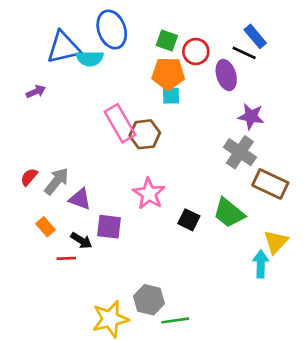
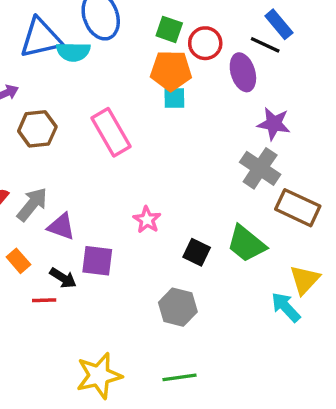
brown hexagon: (145, 134) -> (37, 129), moved
pink star: (149, 194) -> (147, 220), size x0.7
cyan arrow: (261, 264) -> (286, 307), turned -44
gray hexagon: (149, 300) -> (178, 307), moved

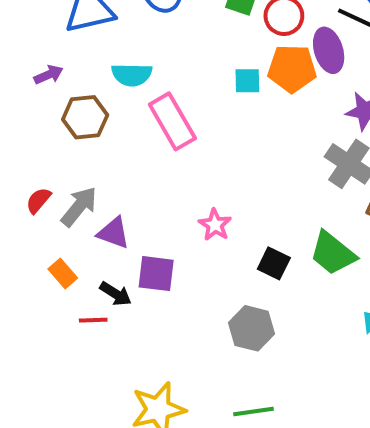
cyan semicircle: (73, 52) -> (132, 75), moved
orange pentagon: (171, 71) -> (292, 69), moved

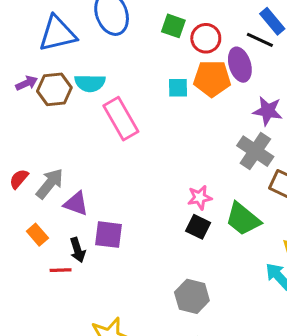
brown hexagon: (85, 117) -> (54, 89), moved
pink star: (215, 225) -> (200, 197), moved, turned 30
black arrow: (116, 294) -> (78, 250), turned 40
gray hexagon: (251, 328) -> (192, 296), moved

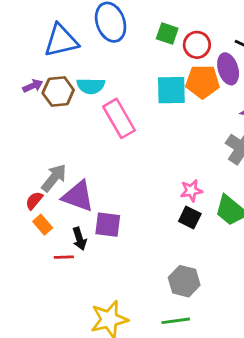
cyan square: (178, 88) -> (171, 90), size x1.6
red semicircle: (19, 179) -> (34, 201), moved
purple triangle: (76, 204) -> (78, 196), size x1.4

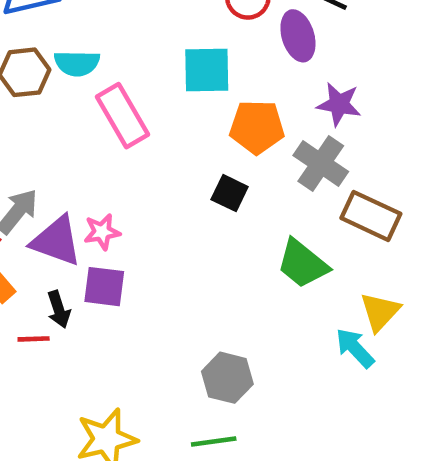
orange pentagon: (203, 82) -> (257, 127), moved
pink star: (191, 191) -> (102, 232), moved
black square: (190, 218) -> (230, 193), moved

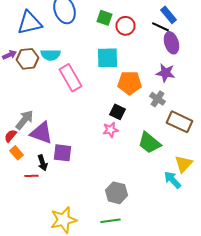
purple ellipse: (298, 36) -> (172, 43), moved
gray cross: (321, 163) -> (158, 99), size x0.7
pink star: (102, 232) -> (110, 130), moved

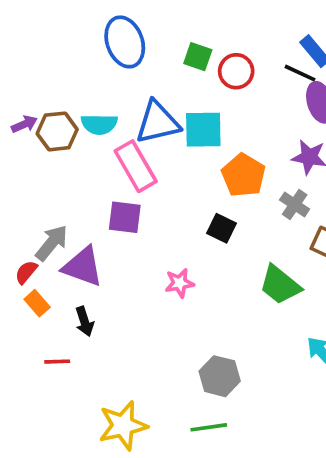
blue triangle: (30, 23) -> (158, 122), moved
orange pentagon: (130, 83) -> (243, 175), turned 30
pink star: (110, 130) -> (180, 283), moved
purple square: (62, 153) -> (125, 217), moved
red line: (32, 176) -> (57, 362), moved

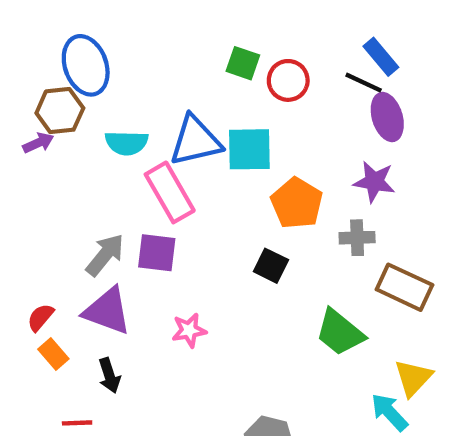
blue ellipse: (125, 42) -> (86, 65), moved
brown hexagon: (57, 131) -> (60, 111), moved
gray cross: (295, 205) -> (357, 238), turned -36
gray arrow: (52, 243) -> (105, 255), moved
pink star: (180, 283) -> (189, 330), moved

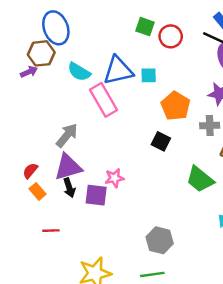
cyan semicircle: (127, 143) -> (79, 72), turned 30
cyan square: (249, 149) -> (149, 75), size x0.6
purple square: (157, 253) -> (96, 195), moved
purple triangle: (107, 311) -> (68, 167), turned -36
black arrow: (109, 376) -> (69, 188), moved

